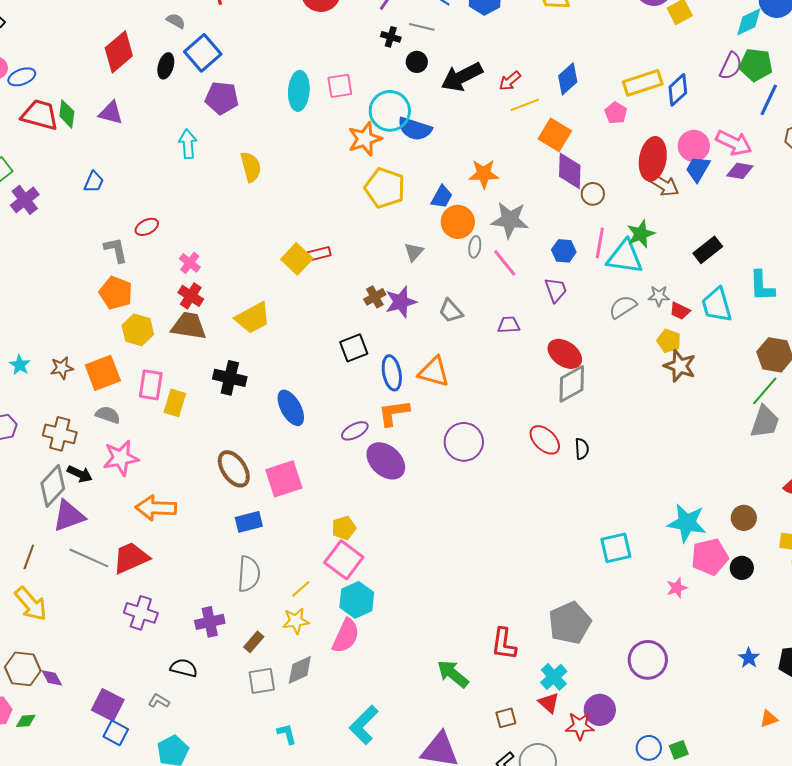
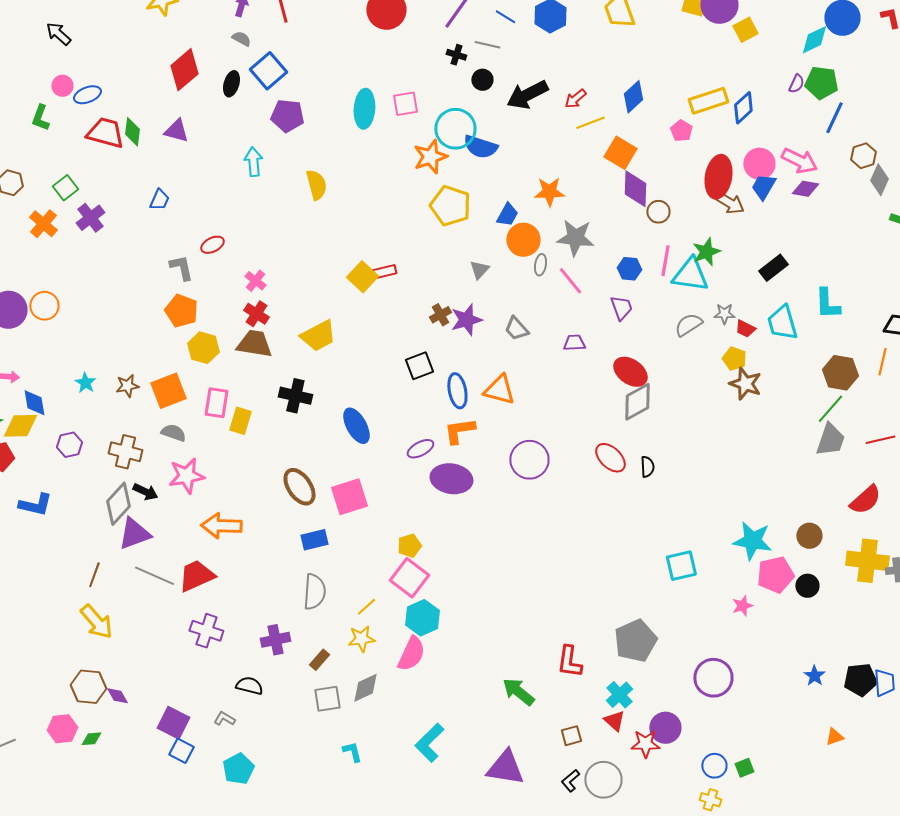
purple semicircle: (731, 66) -> (796, 84), size x0.7
purple ellipse: (386, 461) -> (451, 479), turned -33

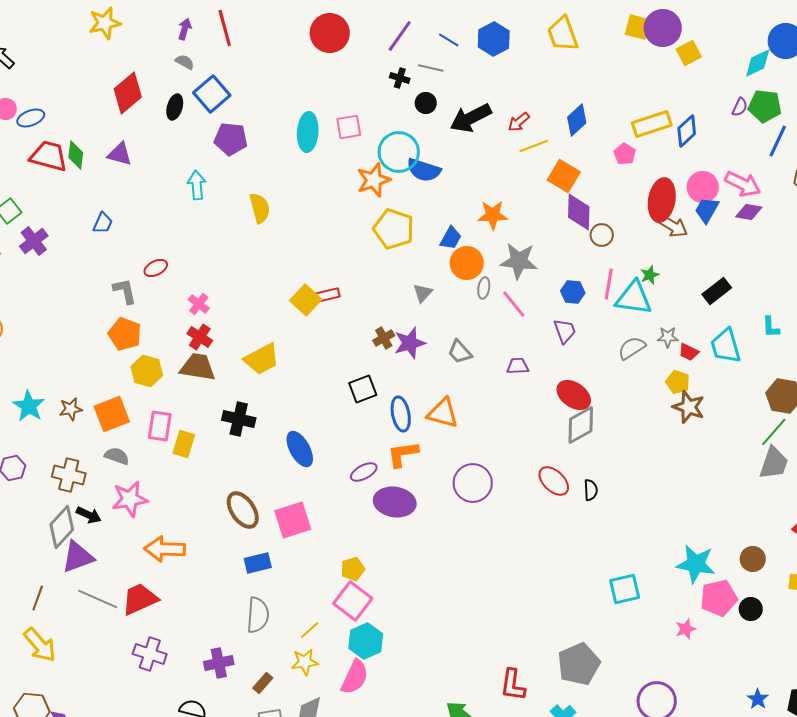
green star: (706, 252) -> (650, 275), size x0.7
cyan L-shape: (827, 304) -> (771, 327), size x0.7
cyan star: (85, 383) -> (29, 406), size x1.5

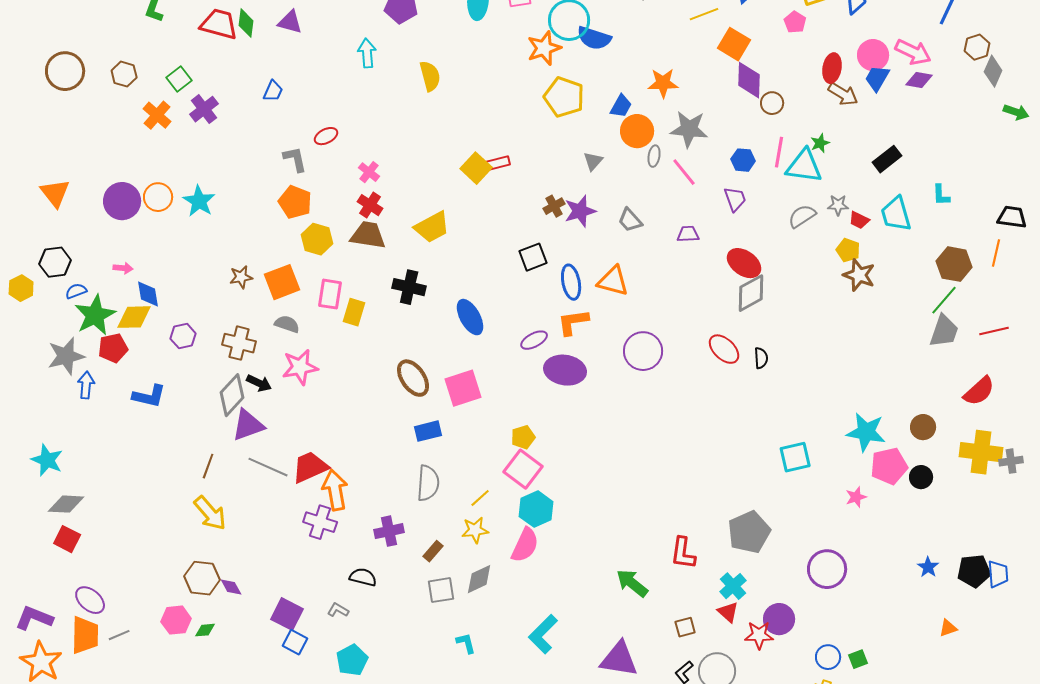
red ellipse: (662, 200) -> (832, 68), size x0.7
cyan star: (29, 406) -> (199, 201), moved
orange arrow: (165, 549) -> (335, 490), moved, turned 78

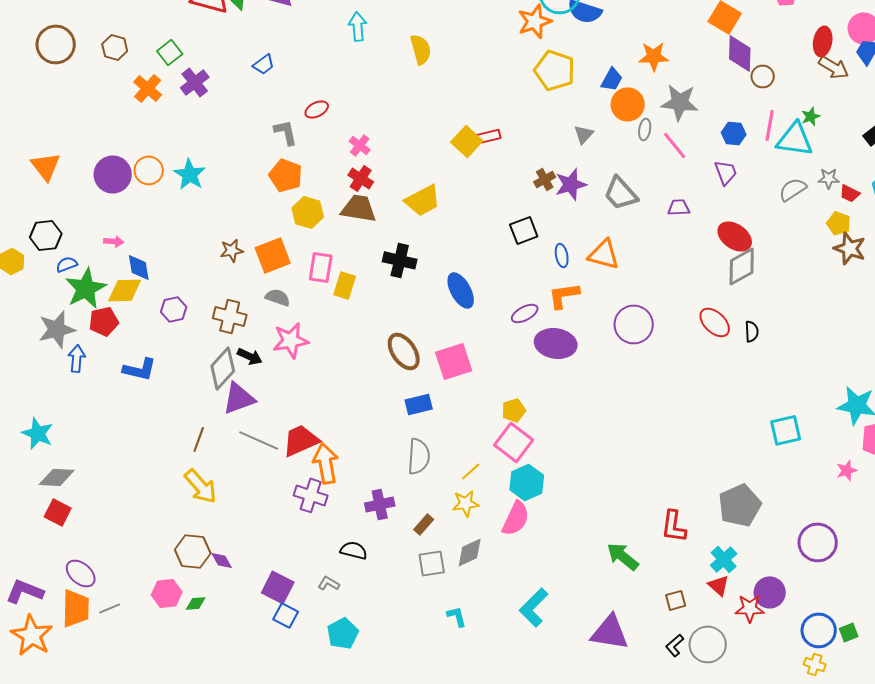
blue trapezoid: (273, 91) -> (264, 64), turned 30
gray trapezoid: (630, 220) -> (621, 193), size x1.4
blue ellipse: (571, 282) -> (562, 255), size x0.7
blue circle: (828, 657) -> (819, 630), size x1.4

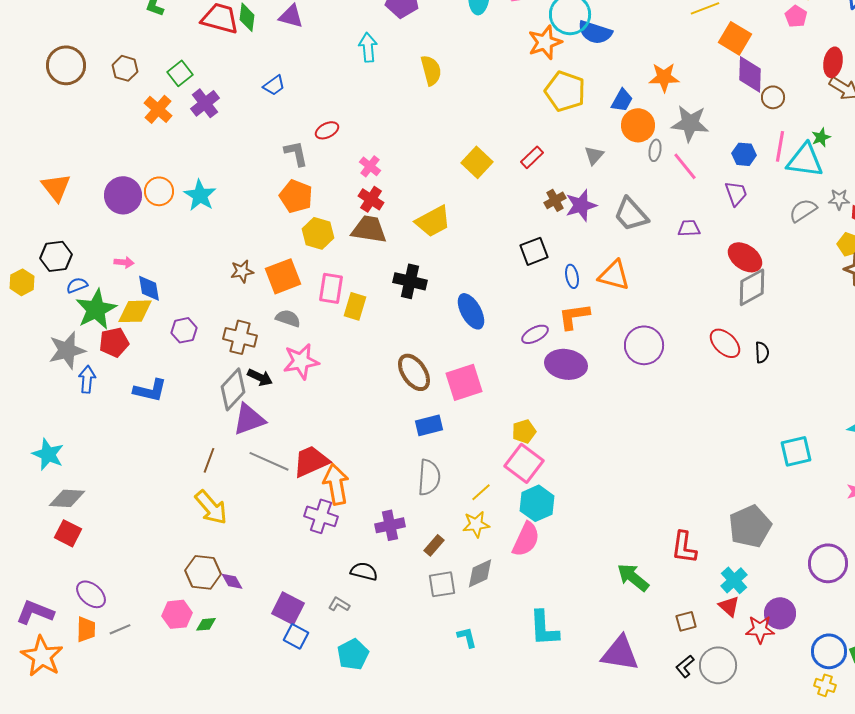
red rectangle: (489, 136) -> (532, 157), moved, turned -30
cyan L-shape: (534, 607) -> (544, 628), turned -48
orange trapezoid: (76, 608) -> (86, 629), size x0.7

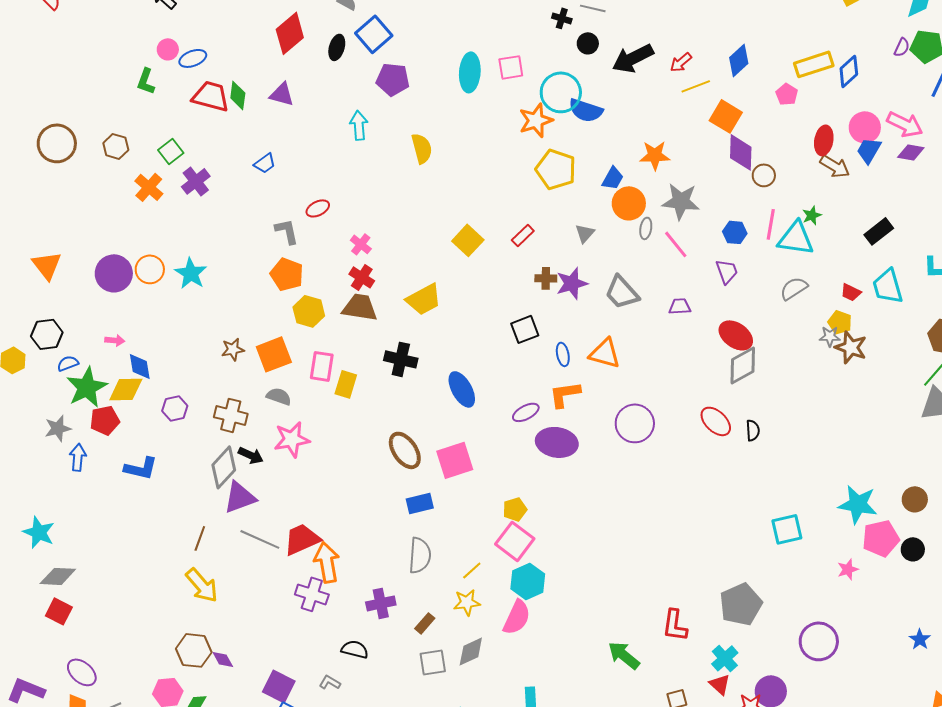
gray star: (839, 199) -> (830, 336), moved
brown cross: (555, 200) -> (546, 278), turned 30
gray star: (67, 350) -> (58, 428), size x0.7

